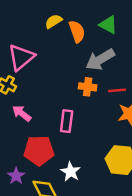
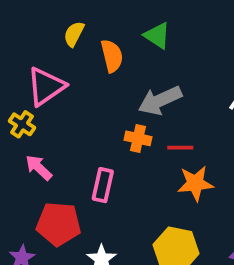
yellow semicircle: (54, 21) -> (74, 34), moved, turned -36
green triangle: (108, 25) -> (157, 36), moved
orange semicircle: (77, 31) -> (112, 56), moved

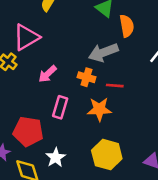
orange semicircle: (112, 56) -> (127, 26), moved
pink arrow: (39, 168) -> (47, 74), moved, turned -90
orange star: (195, 183) -> (99, 109), moved

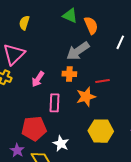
red line: (115, 86) -> (103, 81), moved

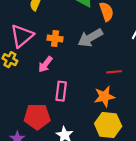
orange cross: (69, 74) -> (55, 39), moved
orange star: (86, 97) -> (104, 97), moved

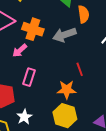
orange cross: (55, 39) -> (33, 29), size x1.5
red line: (114, 72) -> (80, 69), turned 64

